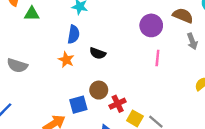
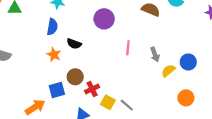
purple circle: (151, 25) -> (104, 19), moved
gray arrow: (192, 41) -> (155, 55), moved
orange star: (66, 60) -> (54, 55), moved

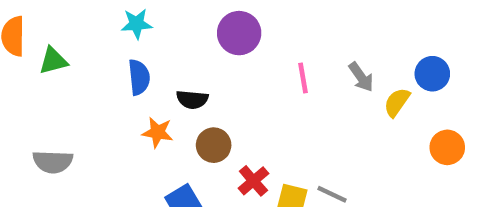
brown circle: (75, 77) -> (214, 145), moved

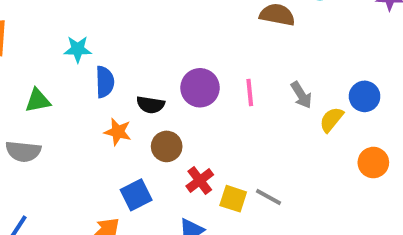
cyan star: (137, 24) -> (78, 49), moved
purple circle: (239, 33) -> (200, 88), moved
green triangle: (53, 61) -> (38, 101), moved

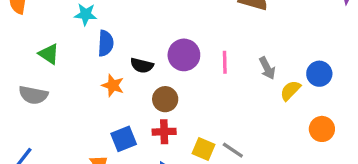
green triangle: (38, 101) -> (49, 54), turned 40
brown circle: (167, 146) -> (165, 99), moved
red cross: (200, 180) -> (164, 132), moved, turned 30

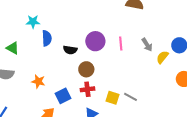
orange star: (113, 85) -> (38, 81), moved

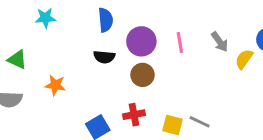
blue semicircle: (47, 38) -> (106, 20), moved
brown circle: (86, 69) -> (143, 75), moved
orange star: (38, 81) -> (55, 85), moved

